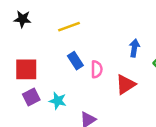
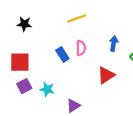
black star: (22, 19) -> (24, 24), moved
yellow line: (69, 27) -> (77, 19), moved
pink semicircle: (97, 69) -> (81, 48), moved

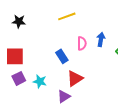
pink semicircle: (81, 48) -> (82, 43), moved
blue rectangle: (62, 54) -> (62, 56), moved
red triangle: (106, 75) -> (75, 78), moved

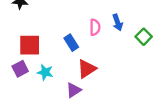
blue arrow: (101, 39) -> (118, 22), turned 152
red square: (15, 56) -> (30, 45), moved

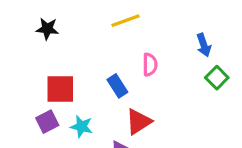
blue arrow: (118, 22) -> (204, 45), moved

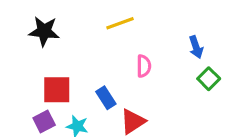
black star: (47, 29) -> (44, 31), size x1.4
blue rectangle: (117, 86) -> (106, 98), moved

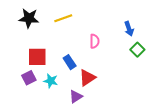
yellow line: (120, 23) -> (63, 18), moved

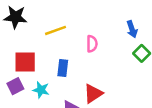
yellow line: (63, 18) -> (55, 30), moved
blue rectangle: (70, 62) -> (63, 68), turned 40
red triangle: (87, 78) -> (93, 93), moved

